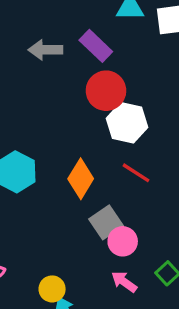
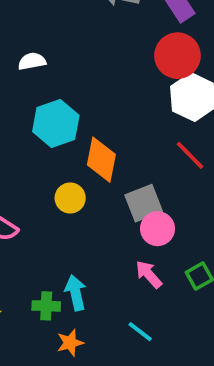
orange diamond: (81, 179) -> (101, 160), moved, turned -33
yellow circle: (52, 289) -> (70, 198), moved

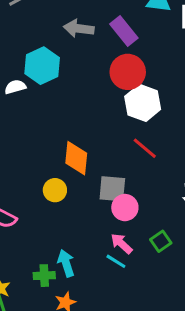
cyan hexagon: (56, 124) -> (42, 66), moved
gray square: (144, 203) -> (112, 189), turned 32
cyan line: (140, 332) -> (116, 261), moved

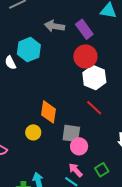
white semicircle: (15, 87) -> (10, 63), turned -104

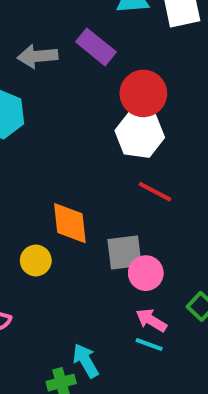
red circle: (85, 56) -> (143, 93), moved
yellow circle: (33, 132) -> (36, 261), moved

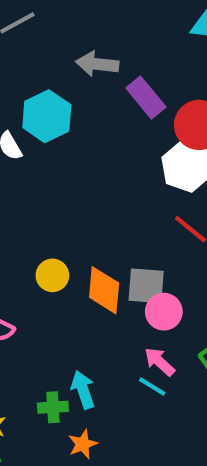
purple rectangle: (96, 47) -> (146, 98), moved
orange diamond: (70, 223) -> (104, 290), moved

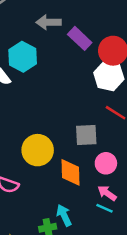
yellow circle: (52, 275) -> (38, 150), size x1.6
gray square: (146, 286) -> (86, 135), moved
orange diamond: (104, 290) -> (71, 172), moved

